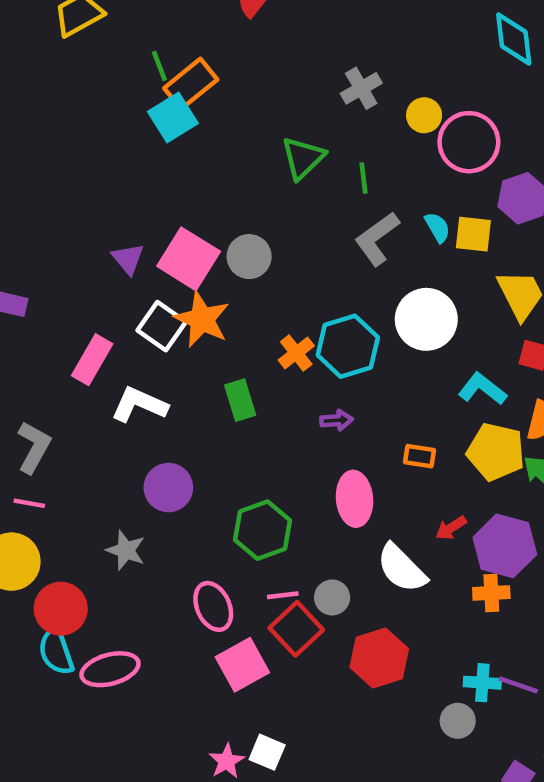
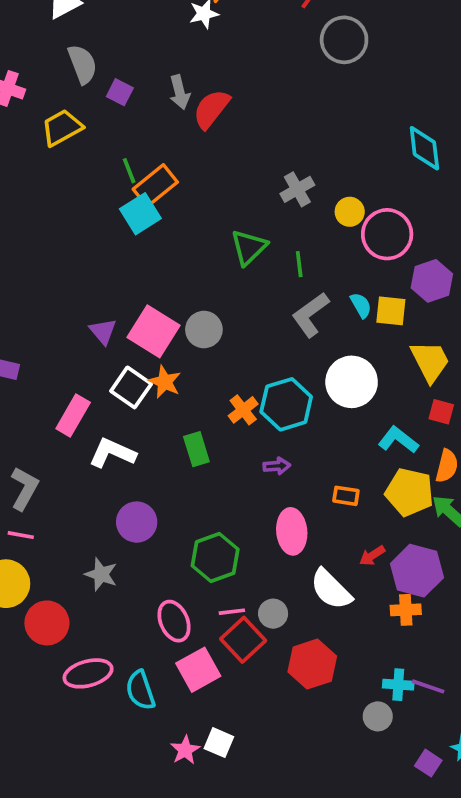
orange star: (202, 319) -> (165, 382), size x0.7
cyan semicircle: (56, 651) -> (140, 690), moved

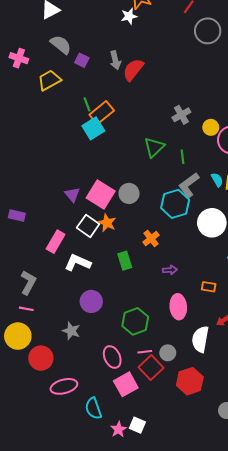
gray semicircle: (82, 64) -> (61, 45), turned -30
cyan hexagon: (286, 404) -> (175, 204), moved
white semicircle: (331, 589) -> (200, 339), turned 55
cyan semicircle: (140, 690) -> (93, 408), moved

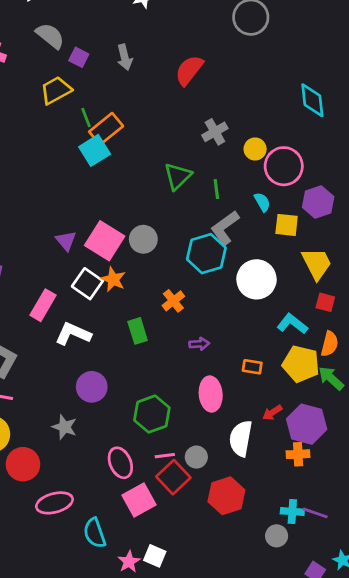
red semicircle: (133, 70) -> (189, 70), moved
yellow trapezoid: (49, 80) -> (56, 90), moved
cyan semicircle: (217, 180) -> (262, 202), moved

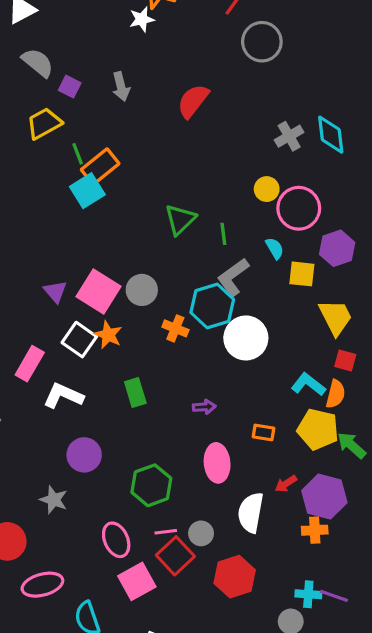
gray cross: (215, 132) -> (289, 136), moved
white circle: (256, 279) -> (246, 338), moved
orange cross: (173, 301) -> (175, 328), moved, turned -30
orange semicircle: (330, 344) -> (336, 394), moved

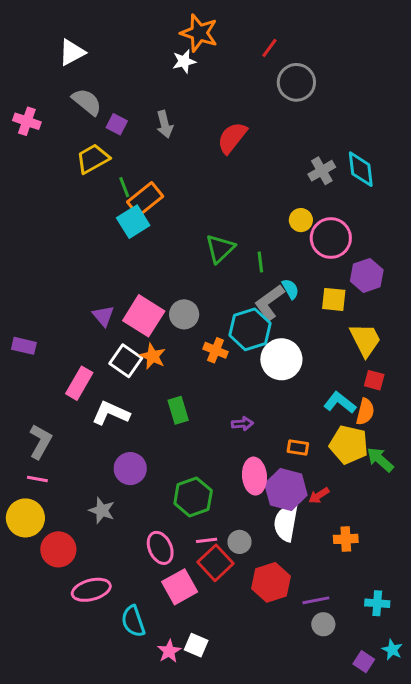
cyan semicircle: (275, 248) -> (290, 289), moved
purple hexagon: (324, 497) -> (286, 490), moved
cyan cross: (308, 594) -> (377, 603), moved
purple line: (334, 596) -> (316, 600), moved, turned -30

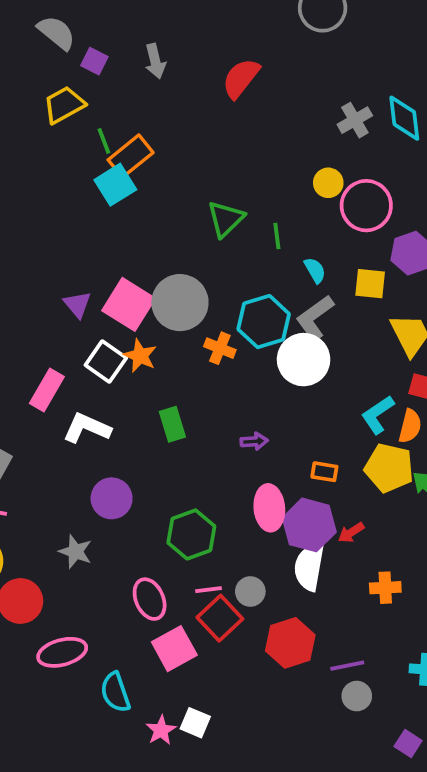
gray L-shape: (269, 302) -> (315, 318), moved
gray circle: (184, 314) -> (180, 303), size x1.5
cyan L-shape: (340, 403) -> (378, 415), turned -72

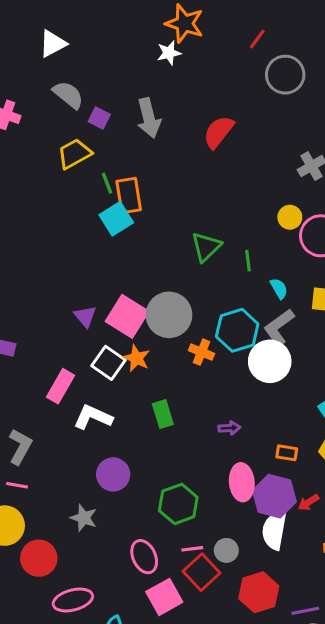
gray arrow: (155, 61) -> (149, 118), size x1.4
orange rectangle: (131, 156) -> (129, 196), turned -60

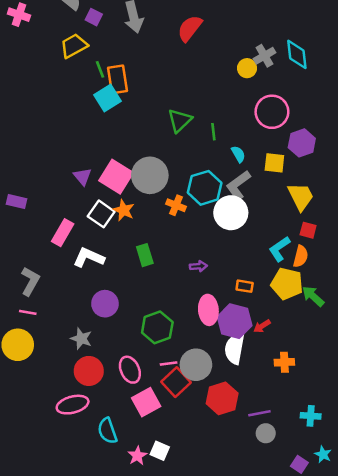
yellow circle: (290, 217) -> (247, 68), moved
gray circle: (226, 550) -> (196, 365), size x1.6
red circle: (39, 558) -> (89, 371), moved

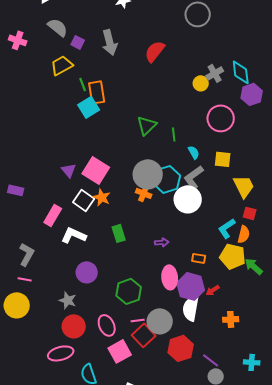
purple hexagon: (302, 143) -> (252, 94), moved
gray circle: (150, 175) -> (148, 174), moved
purple line: (259, 413) -> (211, 360), turned 48

